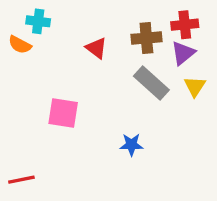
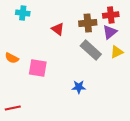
orange semicircle: (20, 45) -> (12, 58), moved
yellow triangle: (195, 86) -> (117, 52), turned 32

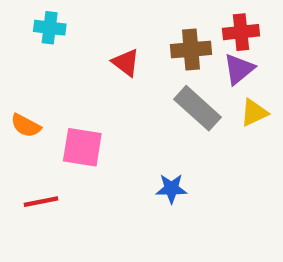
red line: (13, 108) -> (41, 202), moved

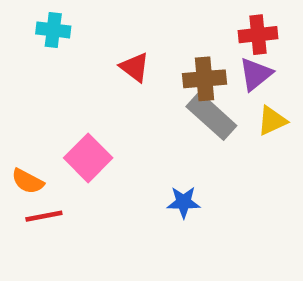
brown cross: (191, 49) -> (204, 79), moved
orange semicircle: (26, 126) -> (28, 181), moved
pink square: (82, 147) -> (88, 158), turned 36

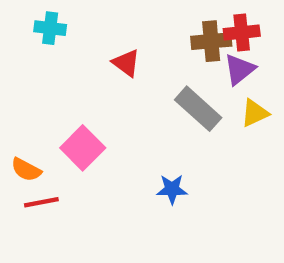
brown cross: (204, 79) -> (211, 41), moved

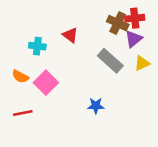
cyan cross: (50, 28) -> (37, 46), moved
brown cross: (211, 41) -> (118, 23), turned 30
orange semicircle: (26, 170) -> (20, 77), moved

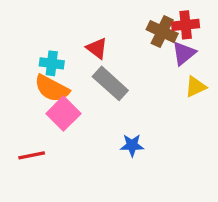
gray rectangle: (110, 61) -> (110, 83), moved
orange semicircle: (20, 77) -> (52, 88), moved, size x1.5

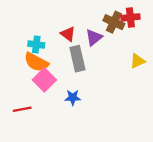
purple triangle: (184, 53) -> (94, 37), moved
gray rectangle: (110, 83) -> (77, 59), turned 35
blue star: (132, 145) -> (73, 97), moved

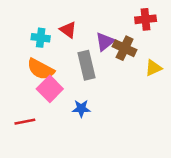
brown cross: (114, 22) -> (125, 48), moved
red triangle: (68, 34) -> (68, 30), moved
cyan cross: (36, 45) -> (41, 38), moved

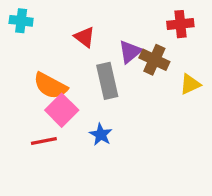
cyan cross: (41, 38) -> (21, 21), moved
blue star: (81, 109) -> (101, 135), turned 30
red line: (25, 122) -> (44, 141), moved

